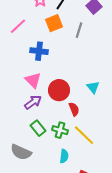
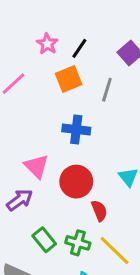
blue cross: (39, 51) -> (76, 130), moved
purple arrow: (33, 102) -> (20, 200), moved

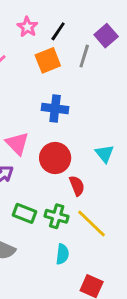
gray line: (107, 90) -> (84, 56), moved
green rectangle: (44, 240) -> (25, 213), turned -30

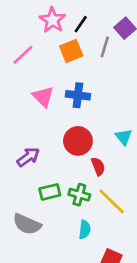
pink star: (27, 27) -> (52, 20), size x1.4
pink triangle: (17, 143) -> (43, 97), moved
green rectangle: (25, 213) -> (50, 192), turned -35

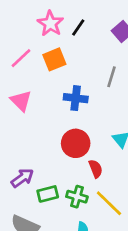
gray line: (105, 47) -> (112, 77), moved
orange square: (71, 51) -> (54, 59), moved
pink triangle: (43, 97) -> (21, 101), moved
purple arrow: (28, 157) -> (22, 178), moved

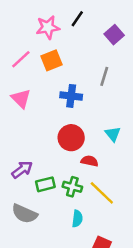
pink star: (50, 24) -> (48, 27), turned 30
black line: (78, 28) -> (77, 19), moved
red semicircle: (96, 169) -> (90, 161), turned -56

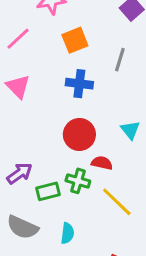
orange square: (52, 60) -> (75, 40), moved
green cross: (72, 187) -> (78, 181), moved
cyan semicircle: (77, 219) -> (67, 233), moved

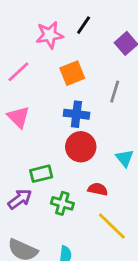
red circle: (79, 134) -> (81, 147), moved
green cross: (78, 181) -> (62, 203), moved
green rectangle: (48, 191) -> (41, 174), moved

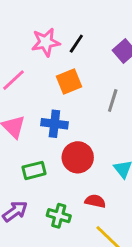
black line: (84, 25) -> (76, 44), moved
blue cross: (76, 114) -> (54, 124), moved
green rectangle: (41, 174) -> (34, 170), moved

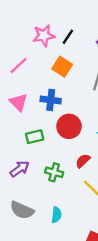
orange square: (69, 82) -> (62, 67), turned -36
red semicircle: (95, 201) -> (83, 161), turned -56

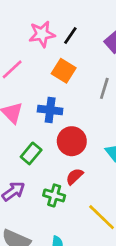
green rectangle: (35, 137) -> (31, 153), turned -36
red semicircle: (83, 161) -> (74, 176), moved

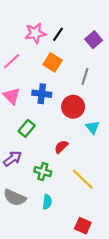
red circle: (72, 141) -> (73, 107), moved
green cross: (54, 195) -> (43, 172), moved

